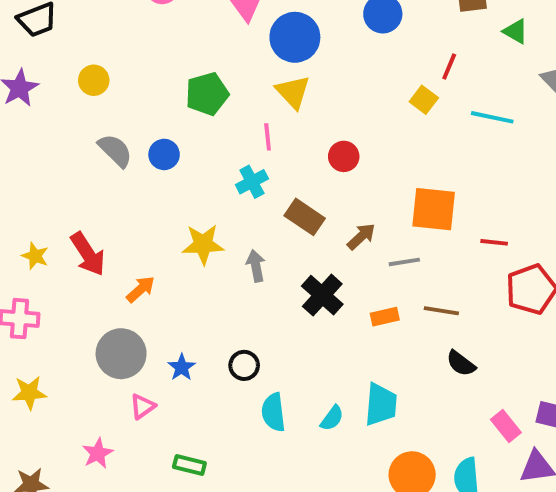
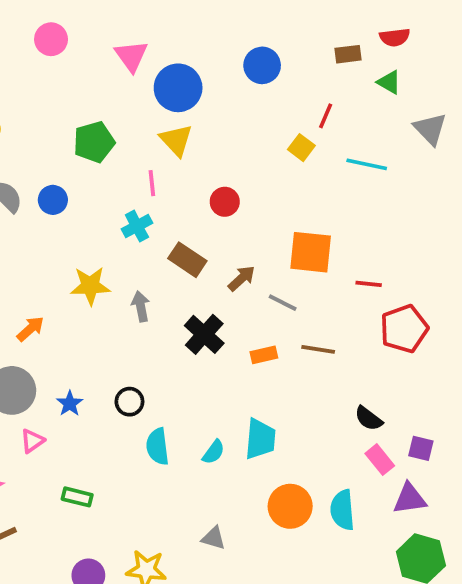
gray line: (404, 262) -> (283, 303), turned 36
black semicircle: (461, 363) -> (369, 418), moved

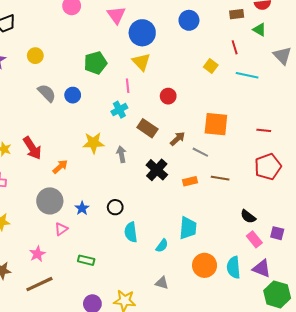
red line: (326, 116) -> (235, 47), moved, turned -40
red line: (369, 284) -> (264, 130), moved
cyan semicircle: (214, 452) -> (162, 246), moved
purple triangle: (410, 499) -> (262, 268), moved, turned 30

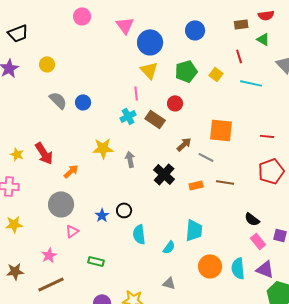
green pentagon: (96, 63) -> (186, 71), moved
brown rectangle: (147, 128) -> (155, 119), moved
blue star: (82, 208) -> (102, 215), moved

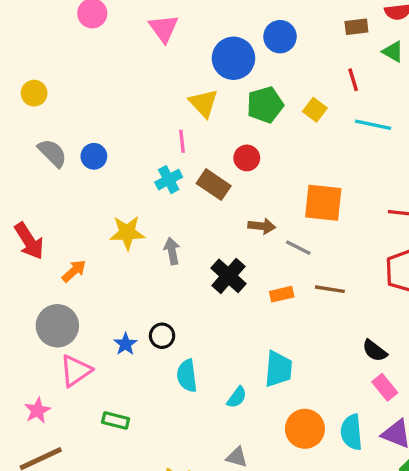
blue circle: (150, 42) -> (233, 58), moved
brown arrow: (184, 144) -> (262, 226), turned 49
pink triangle: (72, 231) -> (76, 371), size x1.5

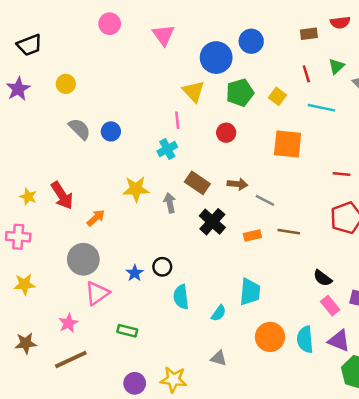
green triangle: (393, 52) -> (336, 66), moved, turned 48
brown rectangle: (214, 185) -> (197, 183), moved
orange square: (323, 203) -> (288, 144), moved

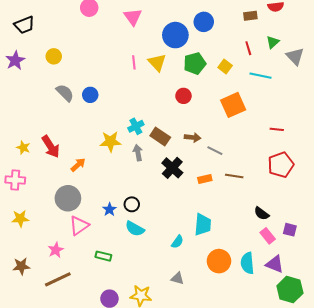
pink line: (177, 120) -> (134, 62), moved
orange square: (288, 144) -> (233, 105), turned -30
cyan cross: (167, 149) -> (136, 126), moved
cyan semicircle: (181, 297) -> (135, 229), moved, turned -54

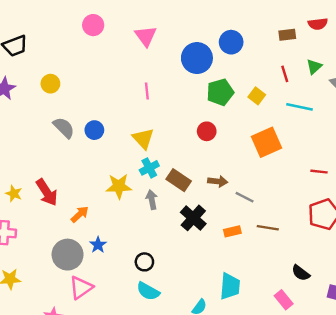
yellow triangle: (157, 62) -> (143, 139), moved
blue star: (109, 209) -> (98, 245), moved
pink rectangle: (268, 236) -> (284, 300), moved

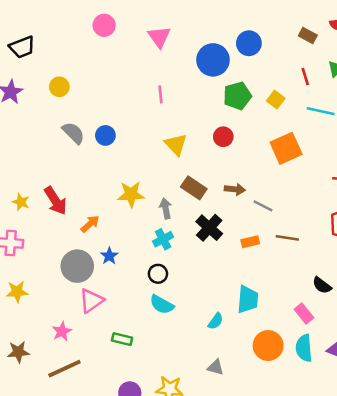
brown rectangle: (287, 35) -> (308, 36), turned 35
yellow triangle: (143, 139) -> (176, 144), moved
cyan cross: (149, 168) -> (163, 239), moved

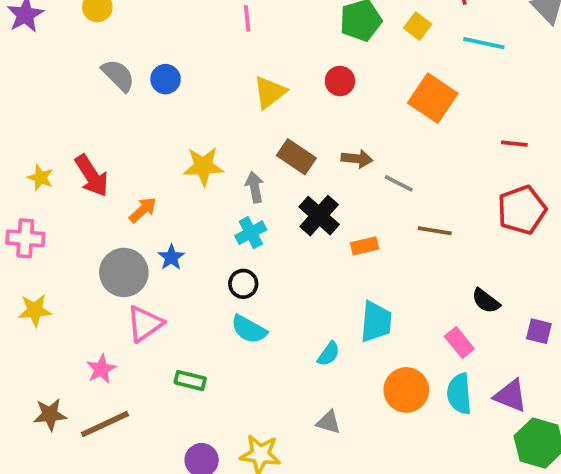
yellow triangle: (176, 144) -> (270, 92), turned 35
orange square: (286, 148) -> (433, 98), turned -32
orange rectangle: (250, 242) -> (365, 246), moved
brown star: (18, 352) -> (50, 415), moved

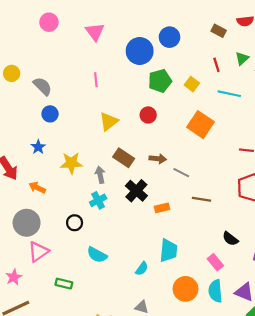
gray semicircle: (118, 75) -> (43, 86), moved
orange arrow: (143, 210) -> (37, 188), turned -112
blue star: (171, 257) -> (38, 147), moved
black circle: (243, 284) -> (75, 223), moved

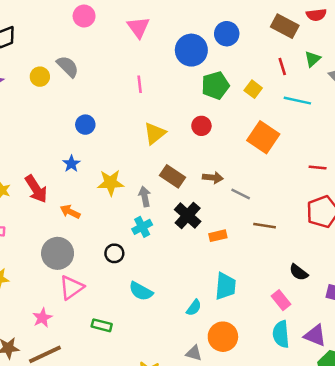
brown rectangle: (219, 31) -> (285, 26), size x1.5
gray semicircle: (43, 86) -> (68, 67), moved
orange circle: (186, 289) -> (223, 337), moved

